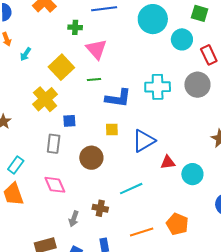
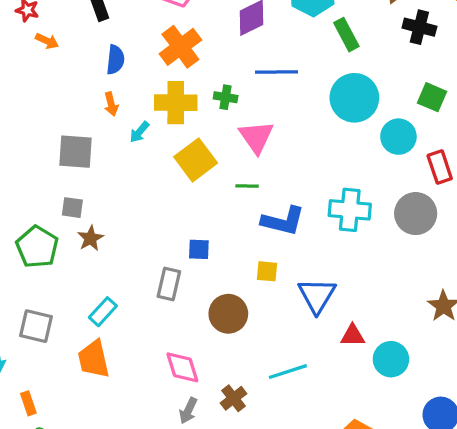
yellow cross: (45, 99) -> (176, 103), moved, turned 35
blue triangle: (144, 141) -> (317, 296), turned -35
pink diamond: (55, 185) -> (182, 367), moved
brown cross: (100, 208) -> (234, 398), turned 35

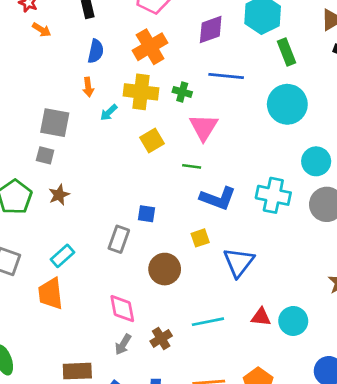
cyan circle: (398, 137) -> (316, 161), moved
yellow square: (196, 160) -> (152, 140), size x0.7
gray square: (72, 208) -> (45, 155), moved
yellow square: (267, 271) -> (200, 238), turned -30
red triangle: (353, 336) -> (261, 317), moved

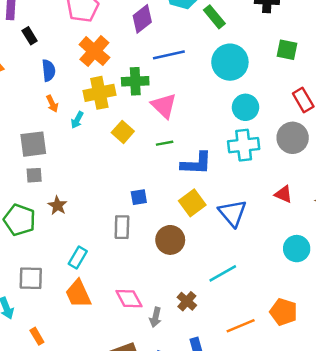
green cross: (182, 92) -> (135, 81), size x1.5
cyan circle: (316, 161) -> (245, 107), moved
yellow square: (200, 238) -> (192, 203), size x1.5
pink diamond: (122, 309) -> (129, 299), moved
red triangle: (261, 317) -> (284, 194), moved, turned 36

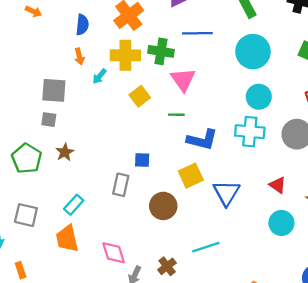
cyan circle: (297, 249) -> (281, 223), moved

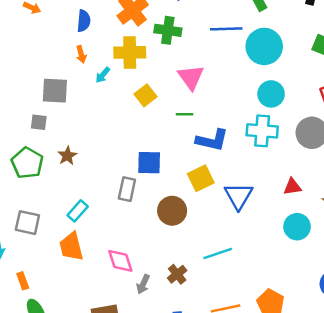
blue line: (197, 33) -> (226, 29), moved
green cross: (161, 51) -> (168, 30), moved
gray square: (49, 120) -> (39, 122), moved
blue square: (142, 160) -> (149, 163), size x1.5
red triangle: (278, 185) -> (292, 187), turned -42

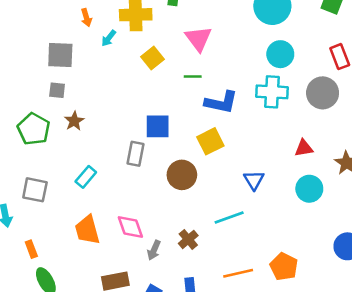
gray square: (39, 122) -> (57, 90), moved
blue triangle: (239, 196) -> (254, 180), moved, size x0.7
orange trapezoid: (71, 247) -> (87, 230), moved

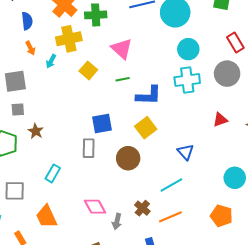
cyan circle: (309, 189) -> (235, 178), moved
orange trapezoid: (87, 230) -> (46, 216), moved
orange line: (238, 273) -> (170, 217), moved

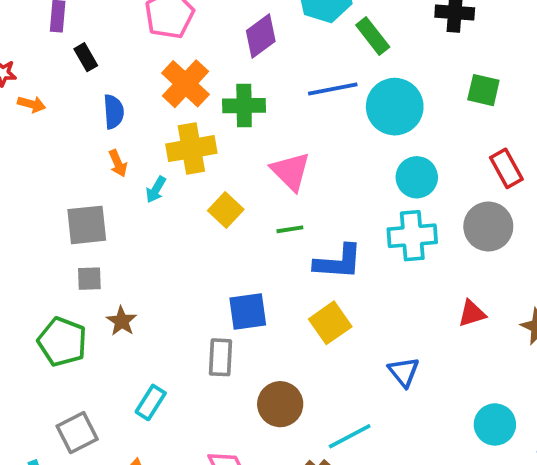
brown circle: (128, 158) -> (280, 404), moved
cyan line: (171, 185) -> (350, 436), moved
gray square: (15, 191) -> (77, 433), turned -30

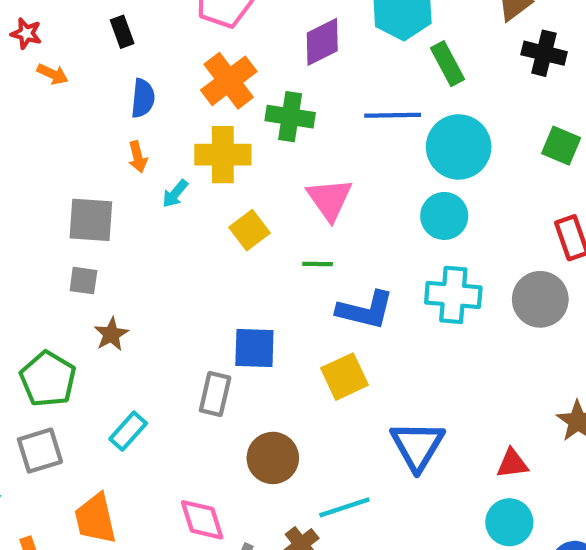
cyan circle: (417, 177) -> (444, 216), moved
red triangle: (472, 313) -> (512, 464), moved
green pentagon: (62, 342) -> (48, 379), moved
blue triangle: (404, 372) -> (417, 446), size x1.5

